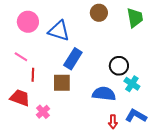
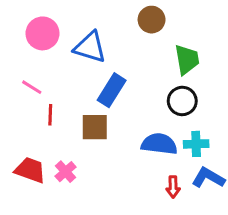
green trapezoid: (135, 18) -> (187, 60), moved
cyan cross: (132, 84) -> (196, 144), moved, turned -35
red trapezoid: (20, 98) -> (30, 170), moved

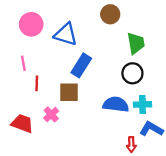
pink line: (32, 87) -> (23, 63), turned 48
pink cross: (66, 172) -> (51, 114), moved
red arrow: (173, 187) -> (131, 145), moved

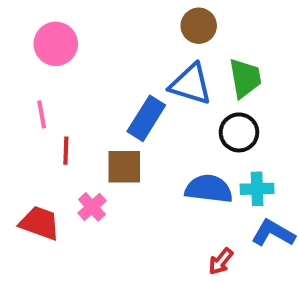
blue triangle: (66, 34) -> (191, 84), moved
red arrow: (131, 145) -> (221, 261), moved, turned 40

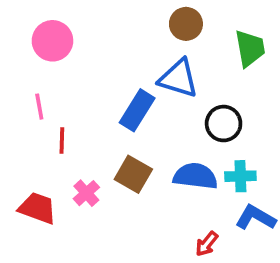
green trapezoid: (245, 78) -> (250, 48), moved
brown square: (124, 167) -> (133, 174), moved, turned 30

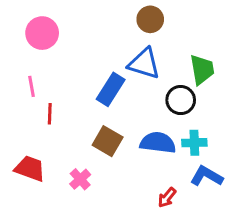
green trapezoid: (250, 48) -> (202, 70), moved
pink cross: (86, 193) -> (80, 179), moved

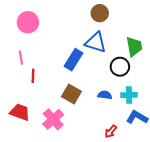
blue semicircle: (158, 143) -> (105, 95), size x0.6
pink cross: (80, 179) -> (53, 119), size x1.5

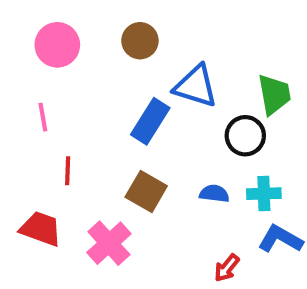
brown circle: (100, 13) -> (140, 41), moved
red line: (33, 76) -> (68, 171), moved

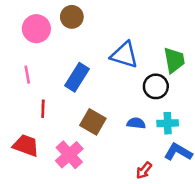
brown circle: (140, 41) -> (72, 17), moved
blue rectangle: (150, 121) -> (77, 77), moved

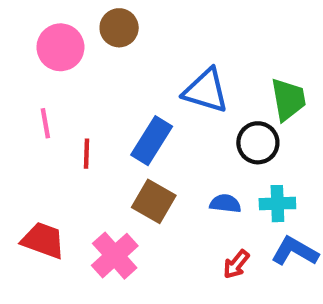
blue rectangle: (77, 77) -> (152, 141), moved
red line: (43, 109) -> (87, 154), moved
red arrow: (144, 170) -> (236, 264), moved

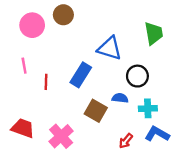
green trapezoid: (288, 99) -> (154, 33), moved
brown square: (154, 201) -> (96, 111), moved
blue semicircle: (225, 204) -> (120, 98), moved

